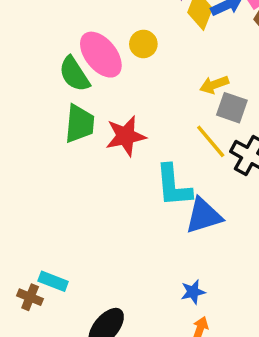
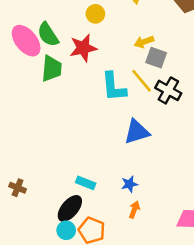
pink ellipse: (101, 55) -> (26, 41), moved
red star: (126, 136) -> (83, 48), moved
cyan L-shape: (173, 186) -> (114, 87), moved
cyan rectangle: (53, 281) -> (86, 183), moved

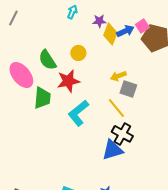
green semicircle: (48, 35) -> (47, 60), moved
cyan L-shape: (114, 87) -> (78, 113), moved, turned 56
black cross: (168, 90) -> (122, 134), moved

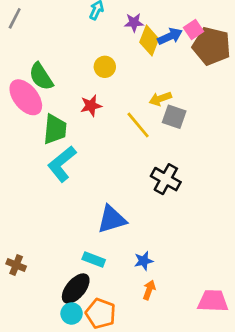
green semicircle: (47, 60) -> (41, 77), moved
red star: (68, 81) -> (91, 106), size x0.7
yellow line: (116, 108) -> (138, 125), moved
cyan L-shape: (78, 113) -> (62, 164), moved
blue triangle: (112, 150) -> (112, 219), moved

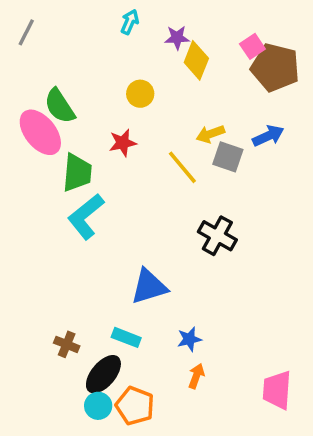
blue arrow: (170, 36) -> (268, 136), moved
brown cross: (16, 265) -> (67, 344), moved
pink trapezoid: (213, 301) -> (277, 390), turned -88

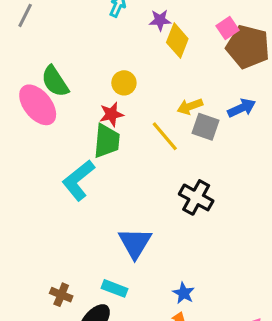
yellow circle: (140, 94) -> (124, 83), moved
green trapezoid: (77, 173) -> (107, 141), moved
blue triangle: (149, 287) -> (135, 243), turned -42
blue star: (189, 339) -> (184, 293), moved, turned -30

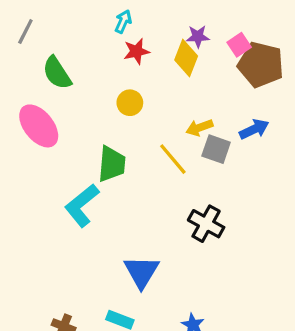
purple star: (160, 20) -> (198, 36), moved
green semicircle: (55, 81) -> (57, 73), moved
red star: (111, 114) -> (136, 51), moved

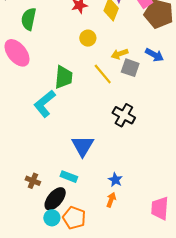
green semicircle: (57, 73) -> (29, 19), turned 45
yellow circle: (130, 103) -> (88, 38), moved
blue arrow: (254, 129) -> (154, 55), turned 54

